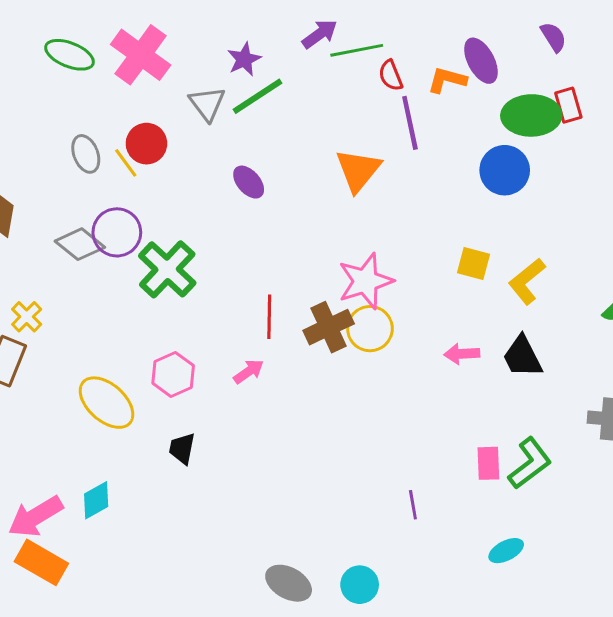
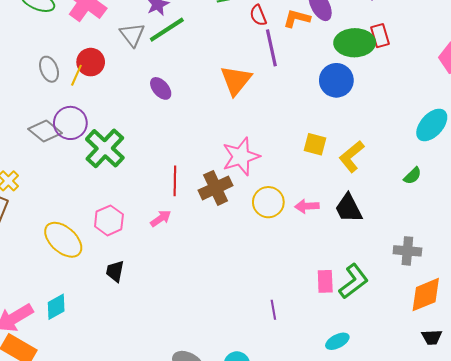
yellow line: (126, 163) -> (76, 75), turned 60
yellow circle: (370, 329) -> (268, 202), moved

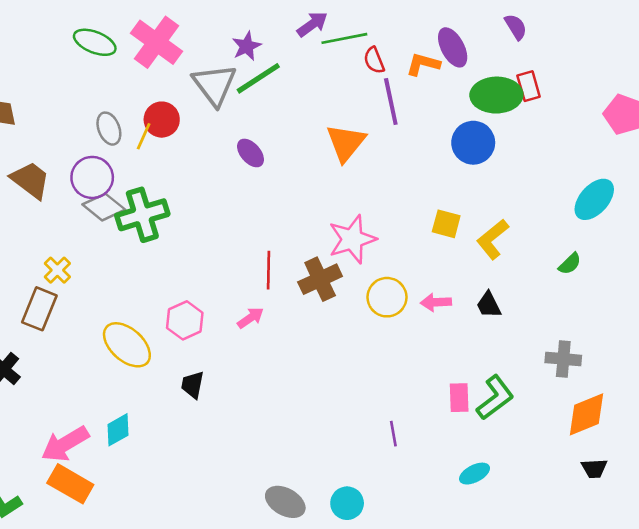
gray triangle: (132, 35) -> (214, 85), size x1.4
purple circle: (70, 123) -> (92, 177), moved
green cross: (105, 148) -> (142, 215), moved, turned 30
black trapezoid: (349, 208) -> (489, 305), size x0.7

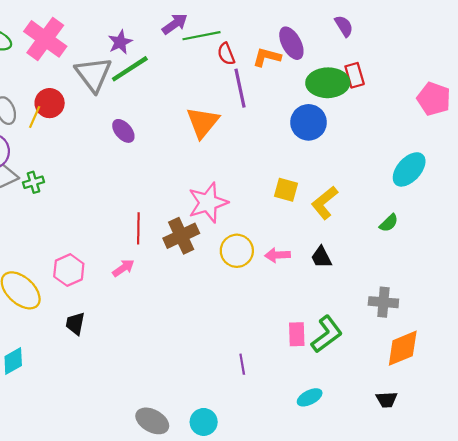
green cross: (142, 215) -> (33, 182), size x0.5
black trapezoid: (594, 468) -> (387, 400), moved

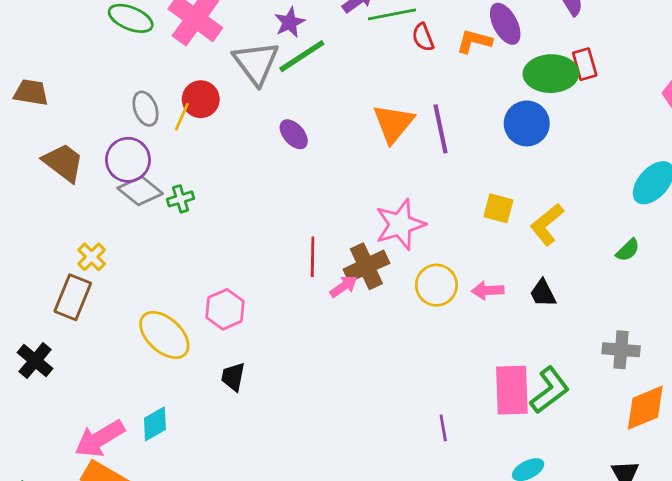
purple line: (240, 88) -> (441, 129), moved
pink arrow: (123, 268) -> (344, 286), moved
pink rectangle: (297, 334) -> (512, 390), size x1.6

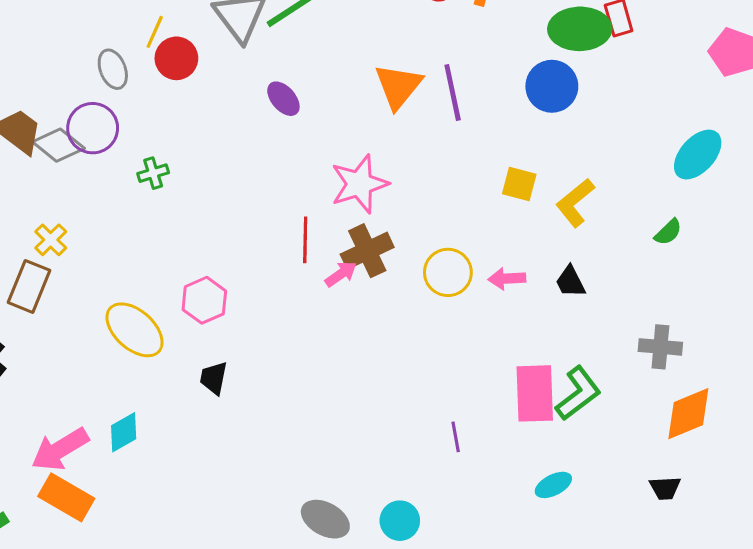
yellow line: (182, 117) -> (155, 32), moved
gray diamond: (140, 191) -> (58, 145), moved
pink star: (400, 224) -> (359, 184), moved

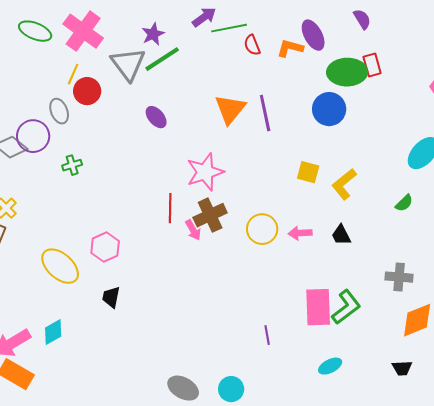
gray ellipse: (113, 69) -> (59, 111), moved
pink arrow: (341, 274) -> (193, 230), turned 95

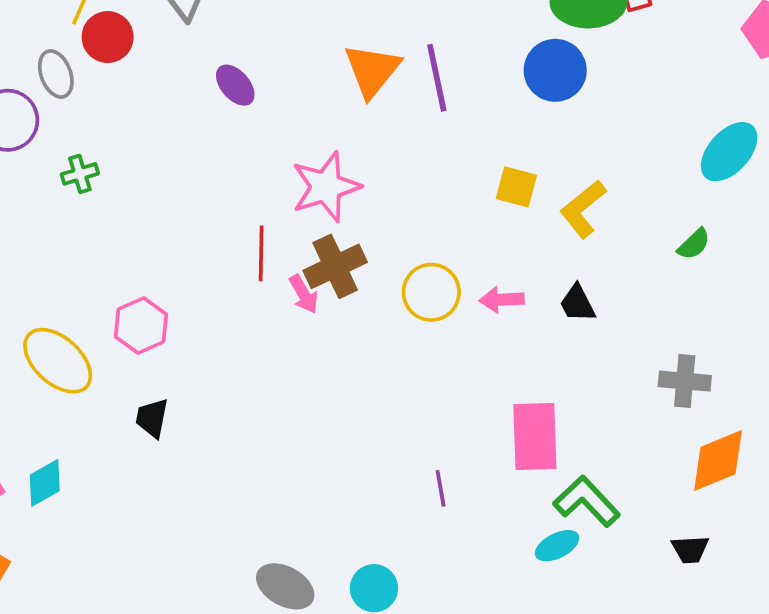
green L-shape: (346, 307) -> (587, 501), moved, turned -96

